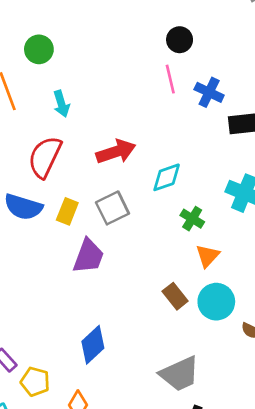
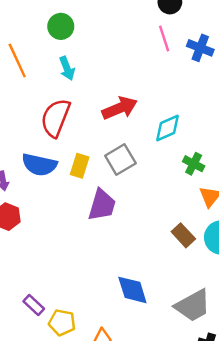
green circle: (39, 49) -> (61, 26), moved
blue diamond: (93, 345) -> (132, 290), moved, turned -60

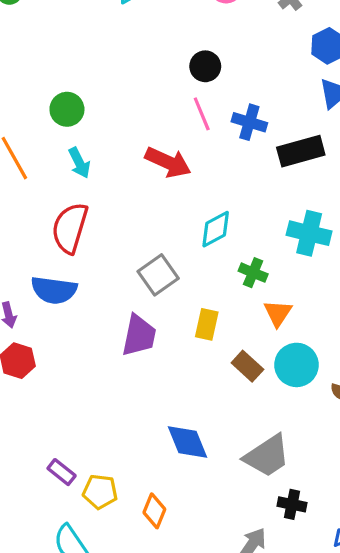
red arrow: (120, 108) -> (168, 162), moved, turned 52
yellow rectangle: (80, 166) -> (207, 324), moved

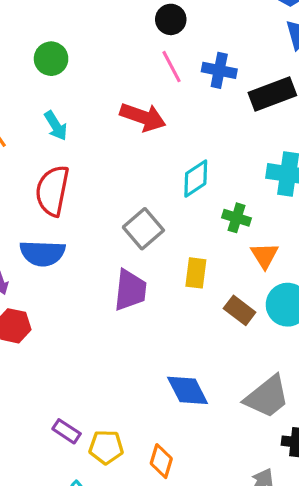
green circle: (67, 109) -> (51, 59), moved

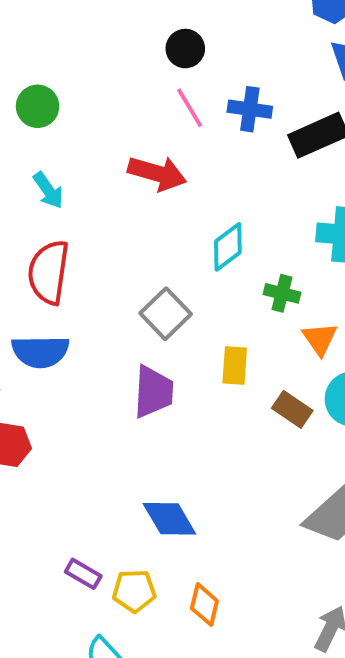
blue diamond: (188, 390) -> (169, 519), moved

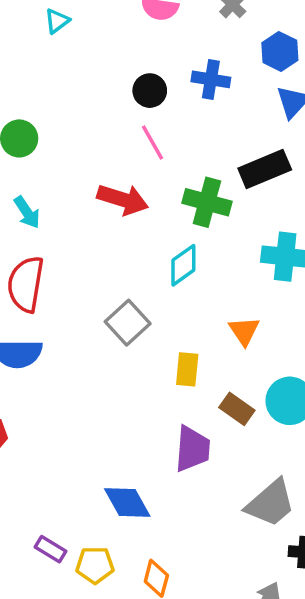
blue cross: (250, 109) -> (211, 79), moved
green cross: (282, 293) -> (207, 202), moved, size x1.5
orange triangle: (320, 339) -> (244, 331), moved
purple trapezoid: (153, 392) -> (192, 449), moved

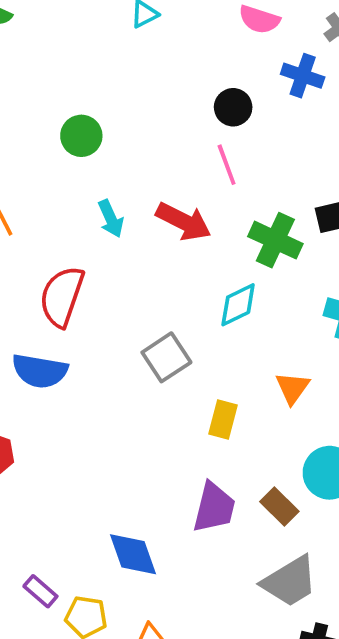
blue cross: (211, 79) -> (303, 76), moved
cyan arrow: (27, 212) -> (111, 219), moved
brown rectangle: (237, 409) -> (279, 506), moved

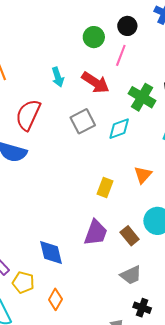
green circle: (81, 136) -> (94, 37), moved
pink line: (227, 165) -> (121, 55), turned 35
gray square: (166, 357) -> (83, 121), moved
gray trapezoid: (290, 581) -> (131, 275), size x0.7

